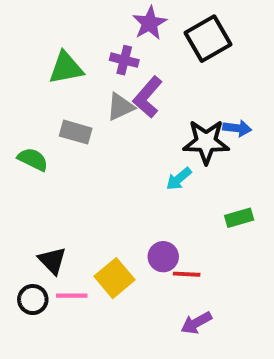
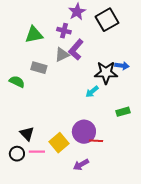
purple circle: (163, 257) -> (84, 132), size x1.5
purple arrow: (196, 323) -> (81, 165), moved

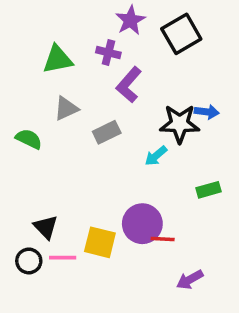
gray triangle: (62, 55) -> (66, 108), moved
gray rectangle: (39, 68) -> (107, 132), moved, turned -42
yellow square: (59, 143) -> (100, 242), turned -36
purple arrow: (81, 165) -> (190, 280), moved

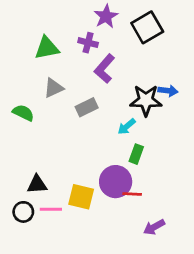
green rectangle: (208, 190) -> (136, 154), moved, turned -54
black triangle: (46, 227) -> (37, 184), turned -50

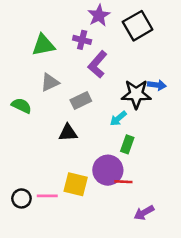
black triangle: (37, 184) -> (68, 133), moved

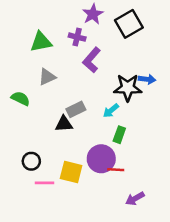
gray rectangle: (81, 100) -> (76, 109), moved
black circle: (21, 198) -> (31, 161), moved

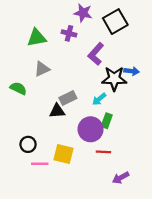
purple star: (93, 14) -> (83, 13), turned -30
purple L-shape: (92, 60) -> (96, 54), moved
purple circle: (101, 159) -> (91, 129), moved

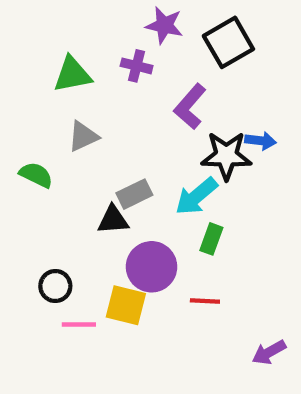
cyan arrow: (99, 99) -> (196, 196), size x1.5
purple circle: (91, 129) -> (152, 267), moved
purple arrow: (121, 178) -> (269, 352), moved

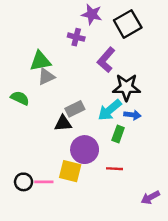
green triangle: (72, 74) -> (40, 61), moved
blue arrow: (260, 141) -> (132, 115), moved
black circle: (55, 286) -> (24, 182), moved

